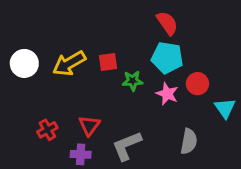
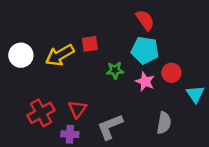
red square: (108, 62) -> (90, 44), moved
red cross: (47, 130) -> (41, 113), size x1.5

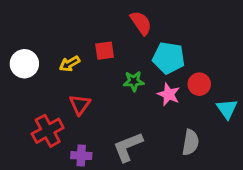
red semicircle: (145, 20) -> (141, 23), moved
yellow arrow: (60, 55) -> (70, 64), size x0.6
red triangle: (77, 109) -> (80, 105), moved

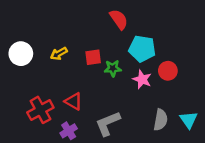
red square: (105, 51) -> (93, 57), moved
red triangle: (80, 105) -> (74, 101), moved, turned -36
cyan triangle: (227, 109) -> (189, 120), moved
purple cross: (81, 156) -> (69, 131), turned -35

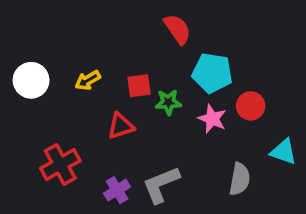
red triangle: (74, 101) -> (121, 126), moved, turned -48
cyan triangle: (189, 120) -> (284, 152), moved, turned -36
purple cross: (69, 131) -> (117, 190), moved

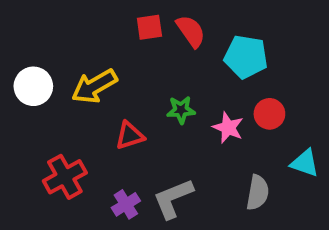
cyan pentagon: (212, 73) -> (246, 57), moved
yellow arrow: (88, 80) -> (94, 86), size x1.6
red square: (139, 86) -> (149, 27), moved

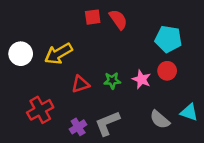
cyan pentagon: (246, 57) -> (168, 39), moved
green star: (181, 110) -> (112, 81), moved
cyan triangle: (305, 163) -> (189, 112), moved
gray semicircle: (258, 193) -> (160, 120), turned 120

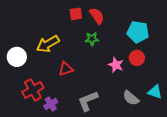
white circle: (21, 54) -> (17, 57), moved
green star: (112, 81) -> (92, 39), moved
purple cross: (78, 127) -> (51, 104), moved

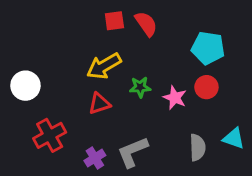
green star: (92, 39) -> (140, 87), moved
yellow arrow: (48, 44) -> (104, 66), moved
gray semicircle: (131, 98) -> (197, 147), turned -132
purple cross: (51, 104) -> (95, 158), moved

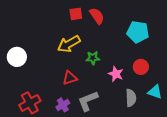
red circle: (206, 87) -> (141, 67), moved
pink star: (175, 98) -> (116, 74), moved
red triangle: (99, 104) -> (70, 78), moved
red cross: (50, 135) -> (30, 103), moved

